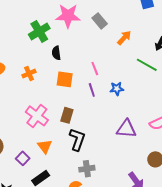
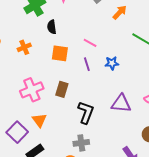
pink line: (95, 69) -> (90, 43), turned -40
pink cross: (37, 116) -> (32, 90), turned 30
black L-shape: (77, 139) -> (86, 112), moved
purple square: (23, 158) -> (17, 132), size x1.5

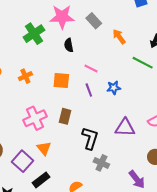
orange arrow: (120, 12) -> (119, 37), turned -77
black semicircle: (52, 27) -> (69, 45), moved
gray cross: (81, 143) -> (101, 163), moved, turned 35

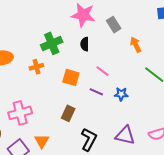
green cross: (34, 34) -> (52, 43), moved
purple line: (89, 90) -> (96, 92), turned -56
pink cross: (35, 118) -> (20, 113), moved

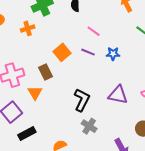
orange square: (71, 77) -> (62, 52), moved, turned 36
brown rectangle: (68, 113) -> (46, 72), moved, turned -49
orange triangle: (42, 141) -> (35, 93), moved

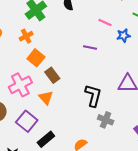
pink line: (94, 31) -> (105, 23), moved
orange square: (62, 52) -> (36, 58), moved
blue star: (113, 54) -> (123, 36), moved

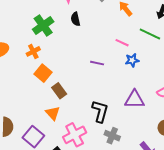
pink line: (105, 23) -> (122, 43), moved
blue star: (123, 36) -> (132, 60), moved
pink cross: (20, 85) -> (75, 135), moved

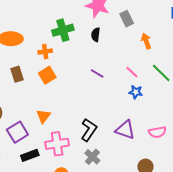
purple line: (97, 63) -> (97, 73), moved
brown rectangle: (59, 91) -> (17, 74), moved

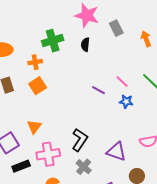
orange arrow: (146, 41) -> (146, 39), moved
purple line: (97, 73) -> (99, 90), moved
purple triangle: (125, 130) -> (116, 152), moved

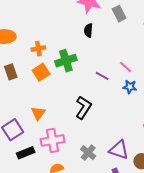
green cross: (53, 41) -> (66, 61), moved
black L-shape: (80, 140) -> (83, 107), moved
purple triangle: (116, 152) -> (119, 150), moved

